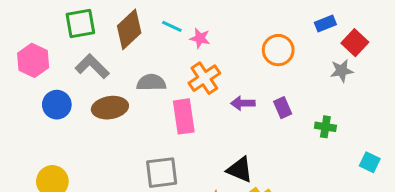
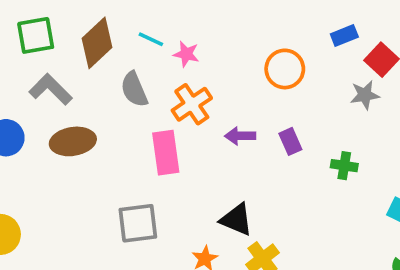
gray semicircle: (151, 83) -> (134, 89), moved, turned -112

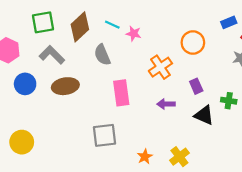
orange cross: (192, 104) -> (160, 67), moved
purple arrow: (240, 136) -> (166, 104), moved
black triangle: (236, 220) -> (204, 115), moved

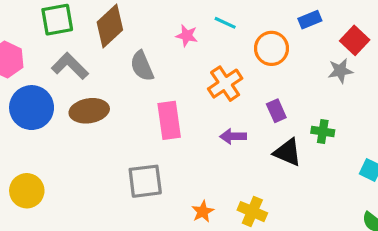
blue rectangle: (229, 22) -> (310, 20), moved
cyan line: (112, 25) -> (225, 23), moved
blue circle: (25, 84) -> (32, 108), size x1.4
yellow cross: (179, 157) -> (252, 212), turned -30

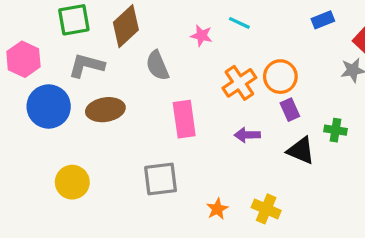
orange circle: (271, 48) -> (280, 77), moved
gray L-shape: (70, 66) -> (86, 66), turned -30
yellow circle: (27, 191) -> (72, 182), moved

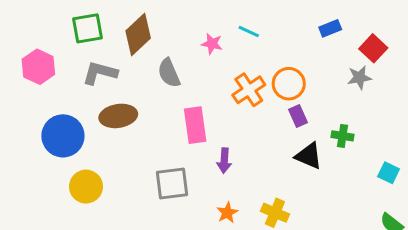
blue circle: (49, 107) -> (63, 136), moved
purple arrow: (247, 135) -> (224, 160), moved, turned -85

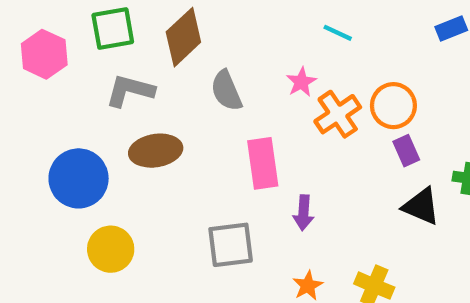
pink star: (212, 44) -> (301, 82), moved, turned 30
pink hexagon: (38, 67) -> (44, 54), moved

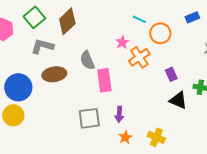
green square: (113, 28) -> (34, 17), turned -30
gray semicircle: (226, 91) -> (87, 60), moved
orange circle: (393, 106) -> (160, 33), moved
purple arrow: (303, 213) -> (119, 114), moved
yellow circle: (111, 249) -> (13, 115), moved

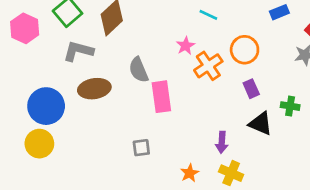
orange circle: (160, 33) -> (245, 50), moved
purple arrow: (119, 114) -> (222, 142), moved
gray square: (89, 118) -> (141, 148), size x0.6

